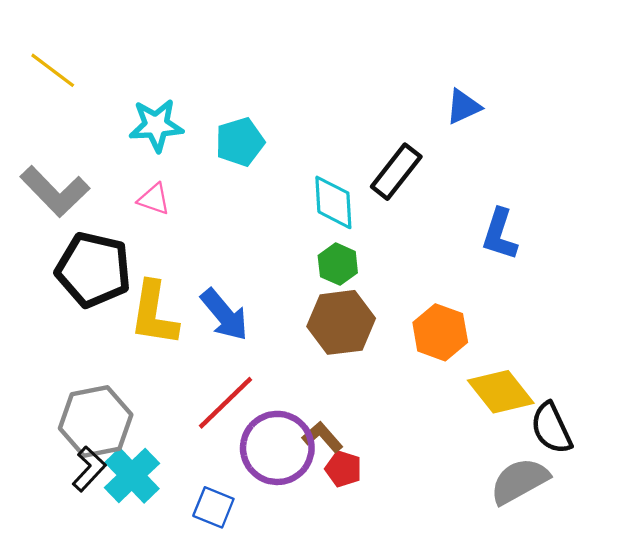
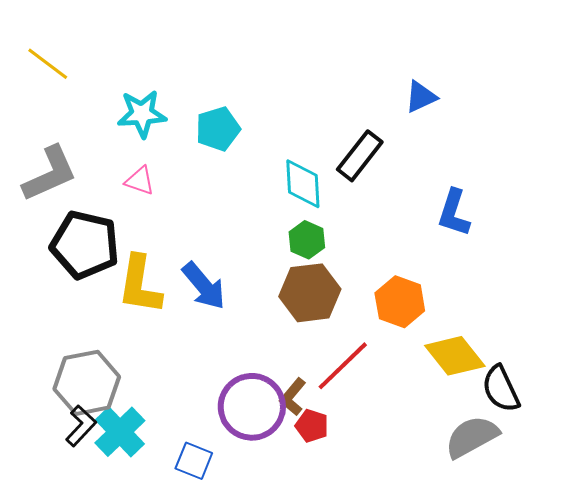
gray L-shape: (55, 191) -> (50, 174), turned -70
red line: (226, 403) -> (343, 366), moved
brown L-shape: (322, 437) -> (293, 397), turned -99

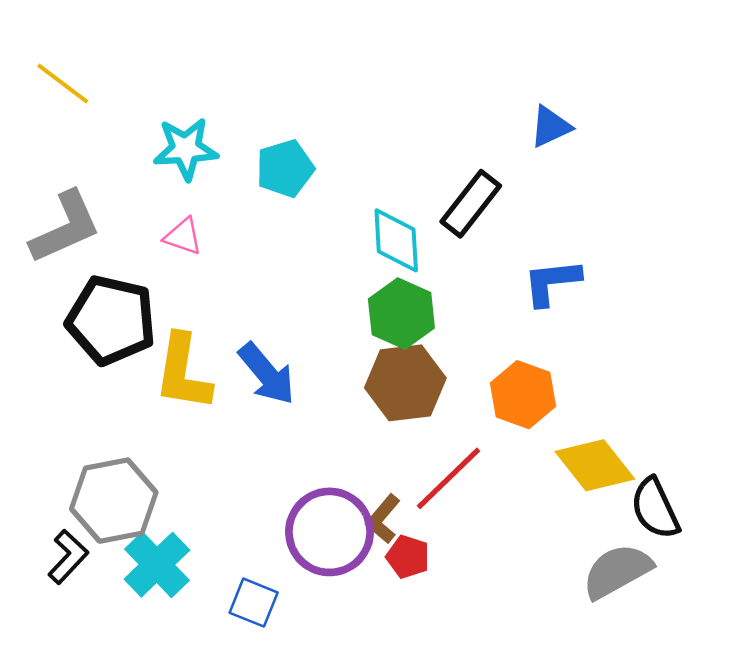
blue L-shape: (454, 213) -> (552, 282), moved, turned 66
green hexagon: (307, 240) -> (401, 314), size x1.4
black L-shape: (81, 426) -> (68, 557), moved

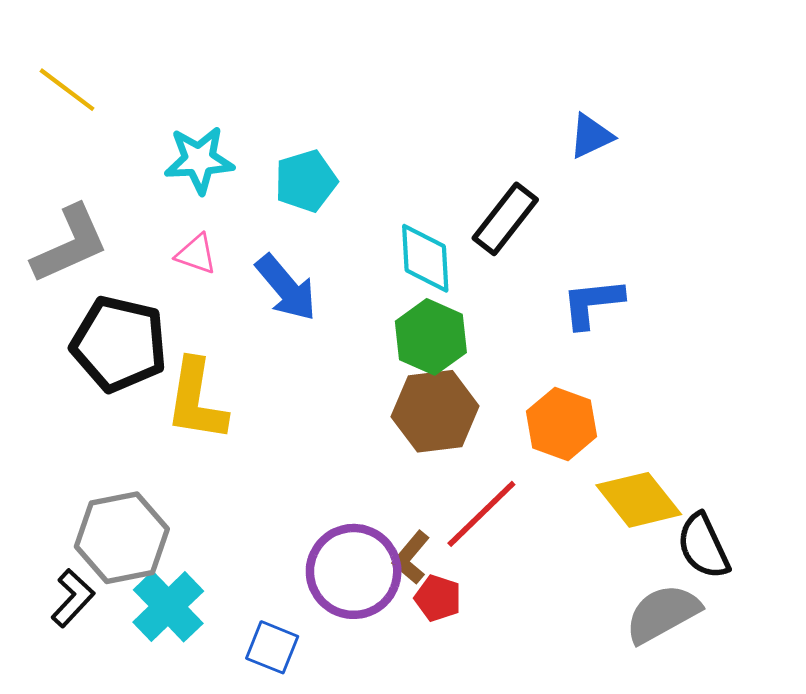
blue arrow: (267, 374) -> (286, 288), moved

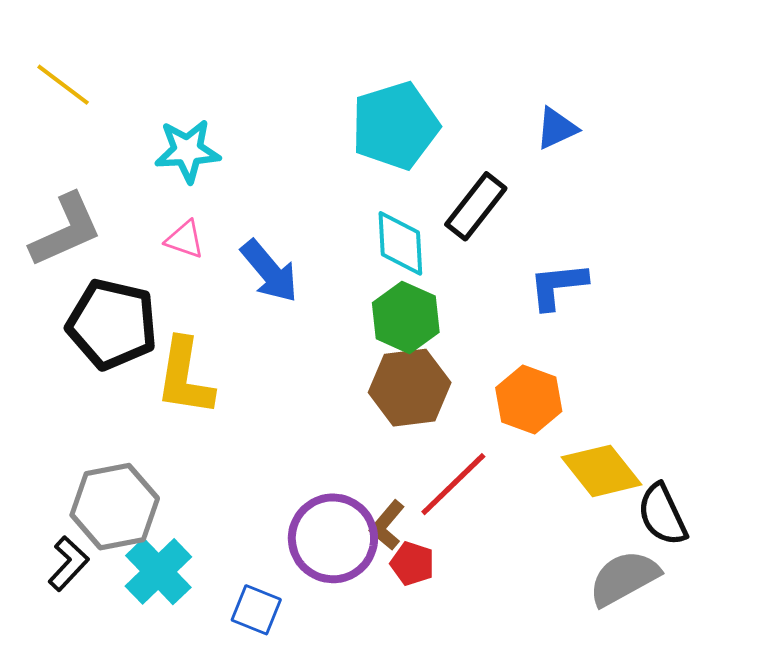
cyan pentagon: (306, 181) -> (395, 126), moved, size x1.5

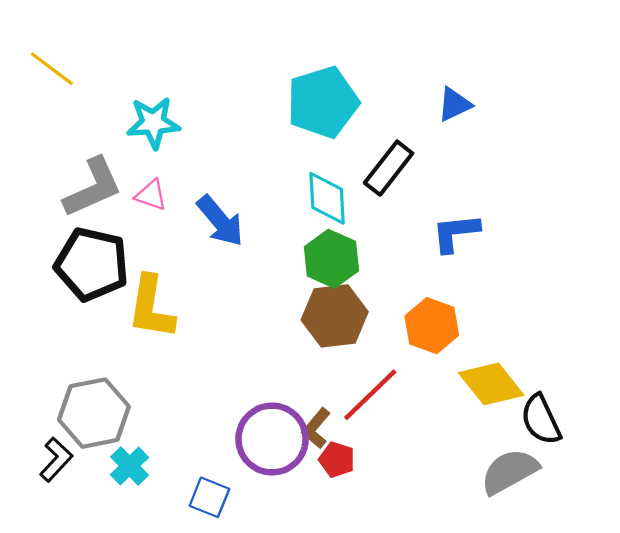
gray L-shape: (66, 230) -> (93, 187), moved
cyan cross: (158, 571) -> (130, 466), size x0.7

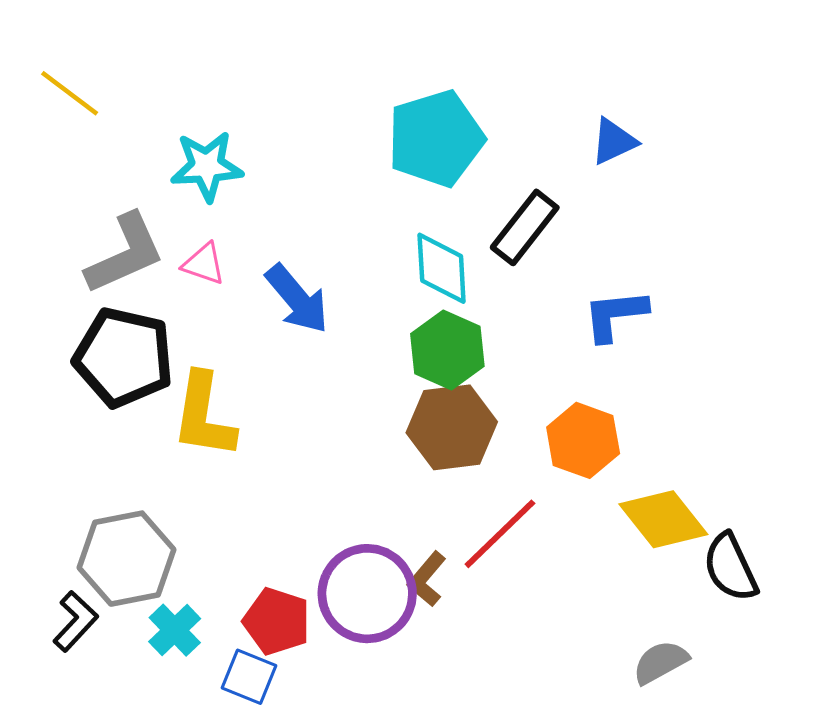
red pentagon: (337, 460) -> (277, 621), moved, size x1.4
gray semicircle: (510, 471) -> (660, 662), moved, size x0.7
blue square: (209, 497) -> (249, 677), moved

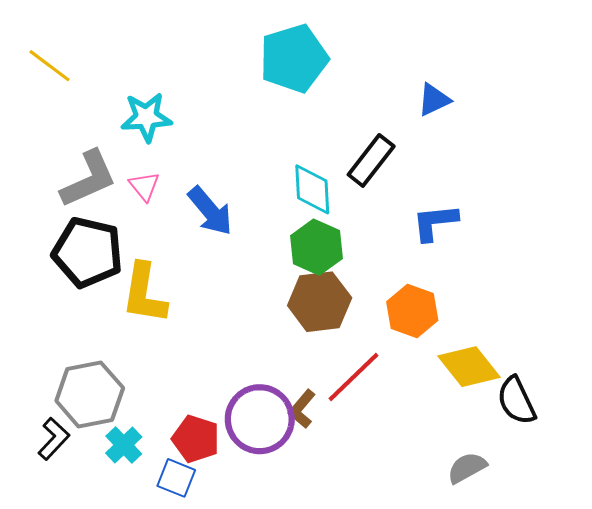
cyan pentagon: (436, 138) -> (294, 58), moved
pink triangle: (204, 264) -> (144, 186), turned 32

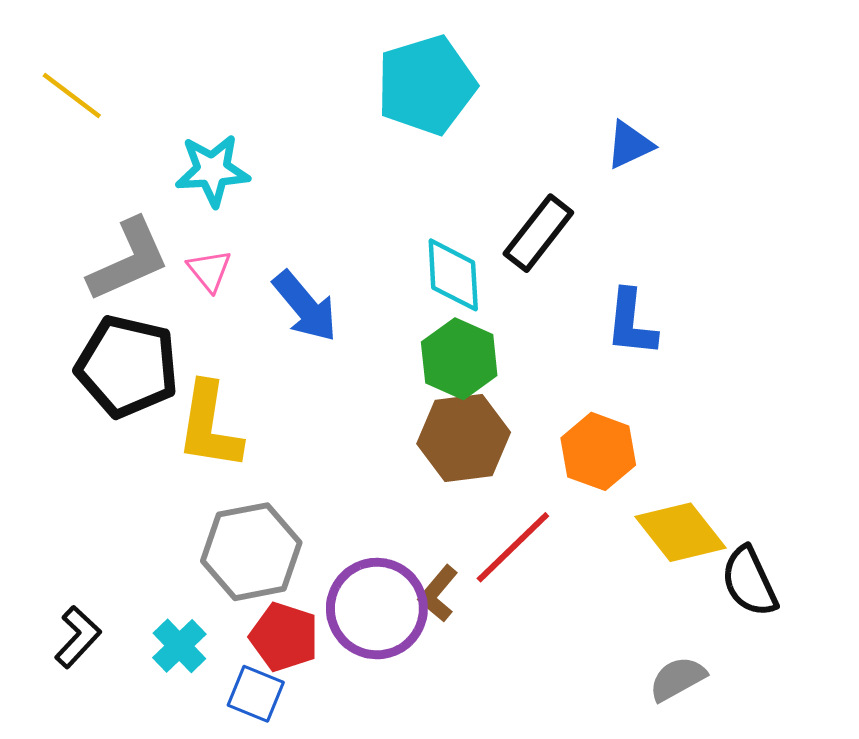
blue L-shape: (435, 222) -> (631, 323), turned -78
gray hexagon: (90, 394) -> (251, 552), moved

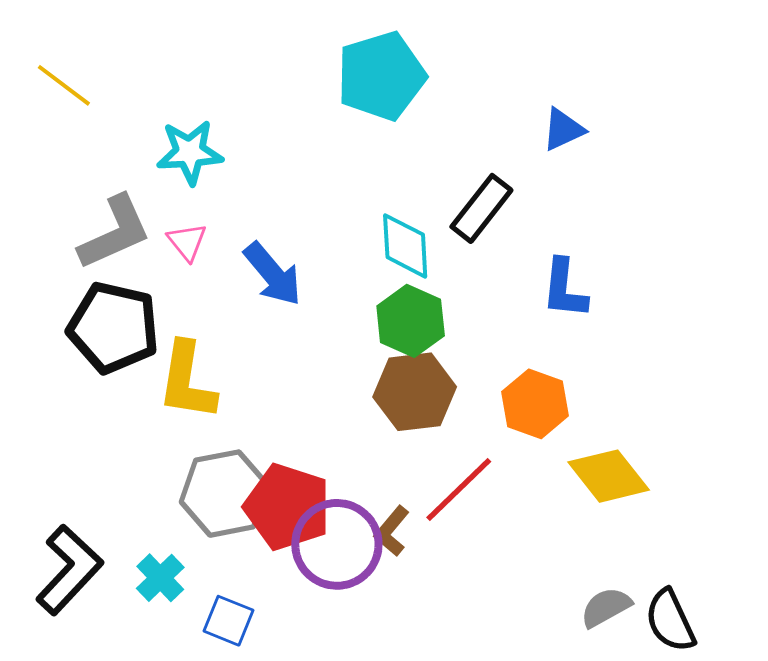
black semicircle: (749, 582) -> (670, 621), moved
black L-shape: (78, 637) -> (69, 570), size x1.6
red pentagon: (284, 637) -> (287, 507), moved, size x1.4

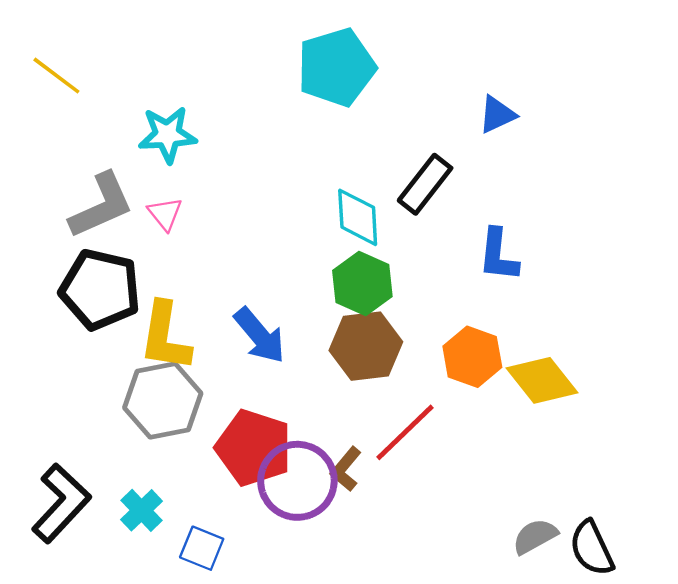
blue arrow: (273, 274) -> (260, 335), moved
yellow diamond: (609, 476) -> (542, 380), moved
gray hexagon: (224, 494) -> (163, 400), moved

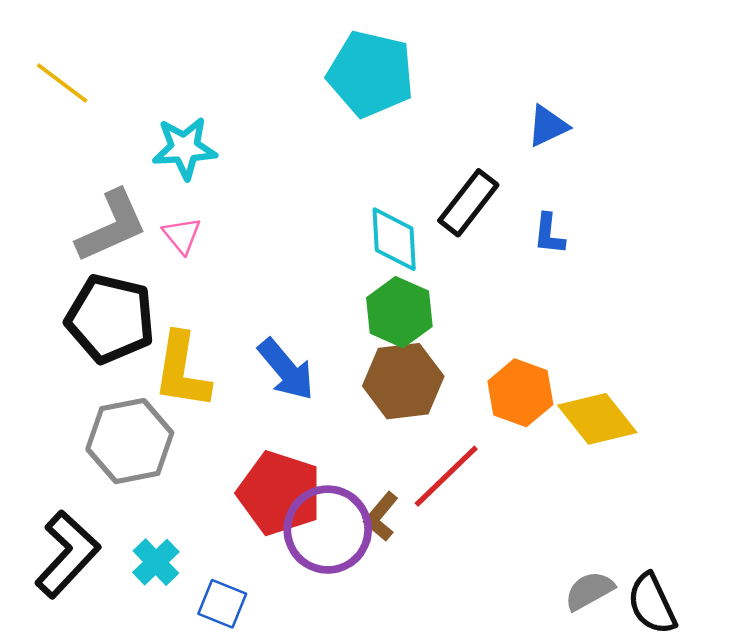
cyan pentagon: (336, 67) -> (371, 74), turned 30
blue L-shape: (498, 255) -> (549, 234), moved, size x0.7
gray hexagon: (163, 400) -> (130, 441), moved

